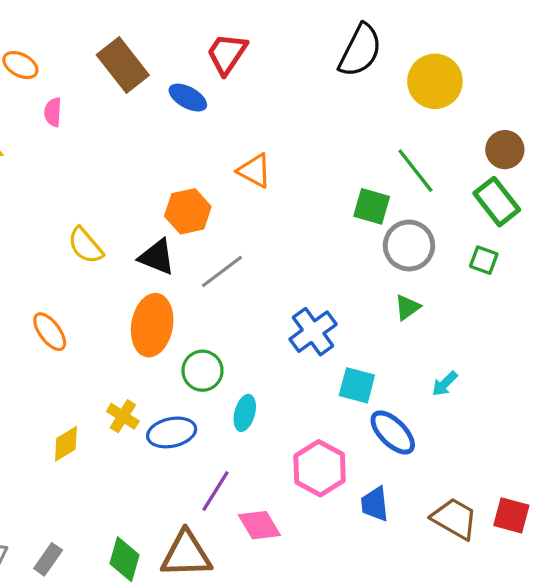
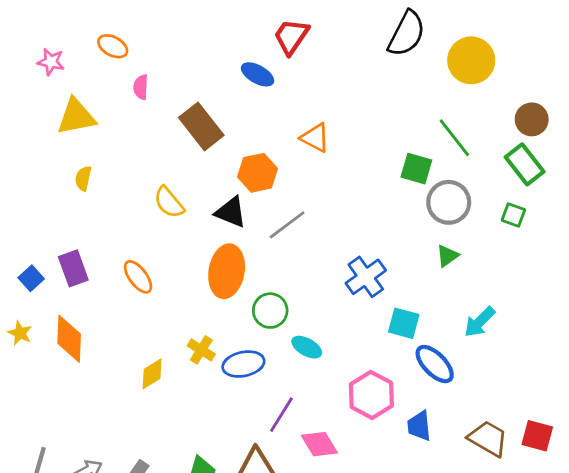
brown rectangle: (123, 65) -> (201, 126), moved
cyan arrow: (445, 384) -> (480, 322), size x1.4
cyan ellipse: (245, 413) -> (307, 347), turned -76

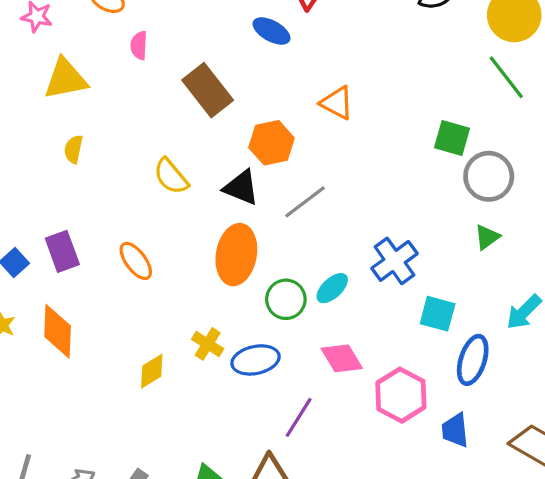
green line: (454, 138) -> (506, 77), moved
cyan ellipse: (307, 347) -> (332, 288), moved, turned -72
blue ellipse: (435, 364) -> (473, 360), turned 63
pink diamond: (319, 444) -> (342, 358), moved

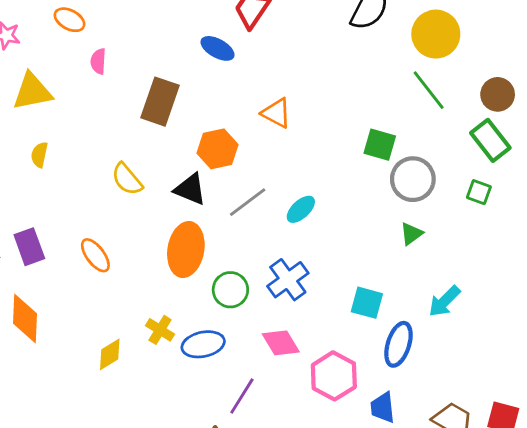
brown rectangle: (208, 90) -> (160, 102), turned 57
blue cross: (394, 261) -> (288, 280), moved
cyan ellipse: (332, 288) -> (301, 209), moved

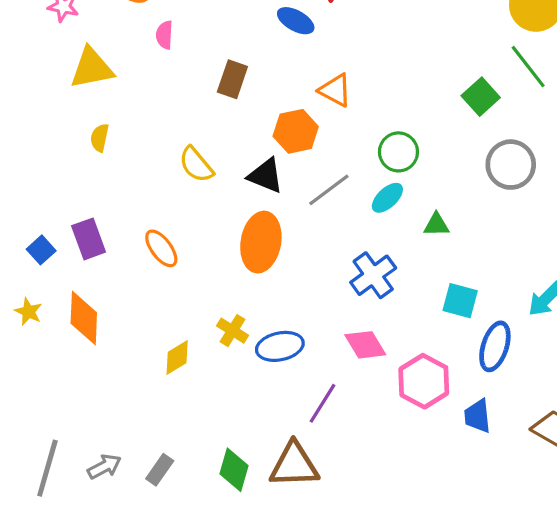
brown rectangle: (160, 102) -> (232, 79), size x0.7
orange triangle: (276, 113) -> (335, 90), moved
green square: (380, 145) -> (481, 97), moved, turned 32
green triangle: (411, 234) -> (436, 225), moved, turned 35
green circle: (230, 290) -> (398, 152), moved

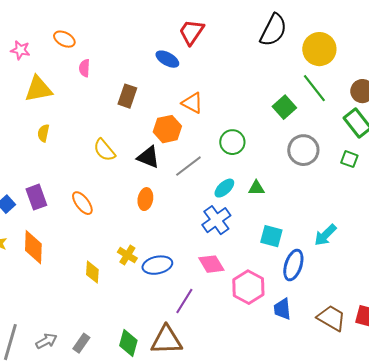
cyan ellipse: (387, 198) -> (224, 188), moved
orange ellipse: (261, 242) -> (145, 199), size x0.6
yellow diamond: (177, 357) -> (92, 272), turned -55

